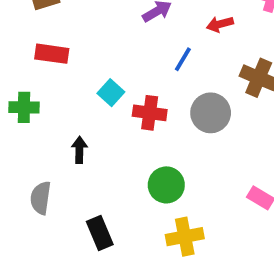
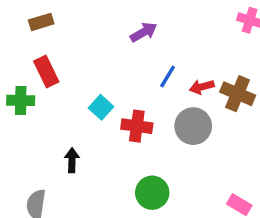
red arrow: (220, 24) -> (202, 87), moved
red rectangle: (52, 54) -> (46, 71), turned 56
green cross: (24, 107) -> (21, 100), moved

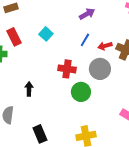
purple arrow: (144, 32) -> (87, 14), moved
cyan square: (101, 107) -> (46, 34), moved
green circle: (152, 193) -> (81, 92), moved

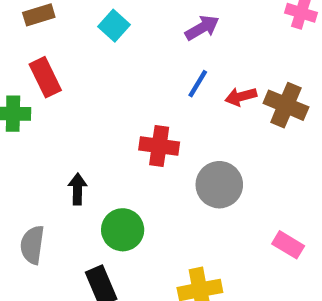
cyan square: (46, 34) -> (114, 26), moved
gray circle: (100, 69) -> (219, 185), moved
green circle: (81, 92) -> (123, 230), moved

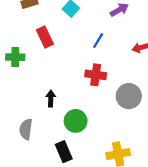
red rectangle: (45, 77) -> (45, 37), moved
blue line: (198, 84) -> (98, 41), moved

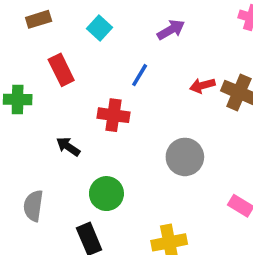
red cross: (96, 75) -> (113, 115), moved
black arrow: (51, 98) -> (68, 147), moved, turned -56

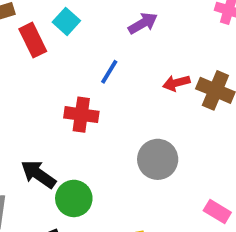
red rectangle: (61, 70) -> (33, 40), moved
black arrow: (68, 147) -> (38, 174), moved, size x1.4

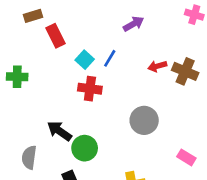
cyan square: (66, 21) -> (85, 60), moved

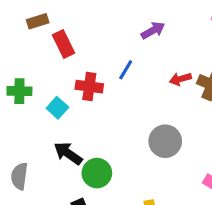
cyan square: (85, 60) -> (57, 108), moved
red cross: (90, 89) -> (89, 87), moved
gray semicircle: (29, 157) -> (19, 176), moved

